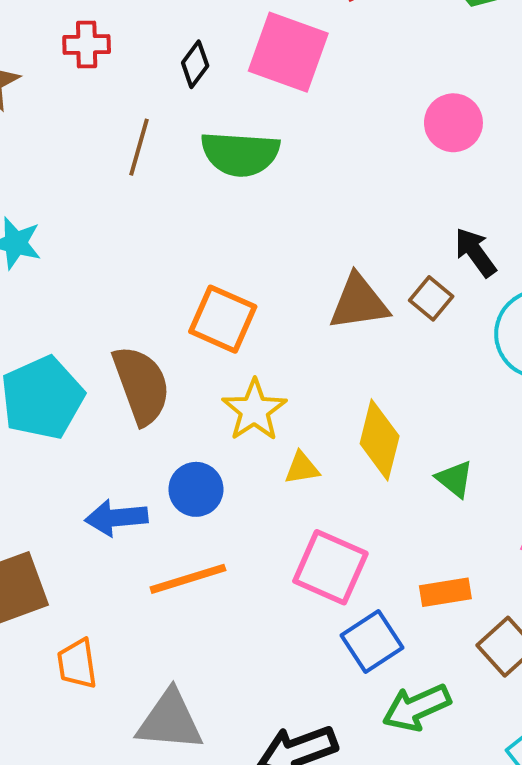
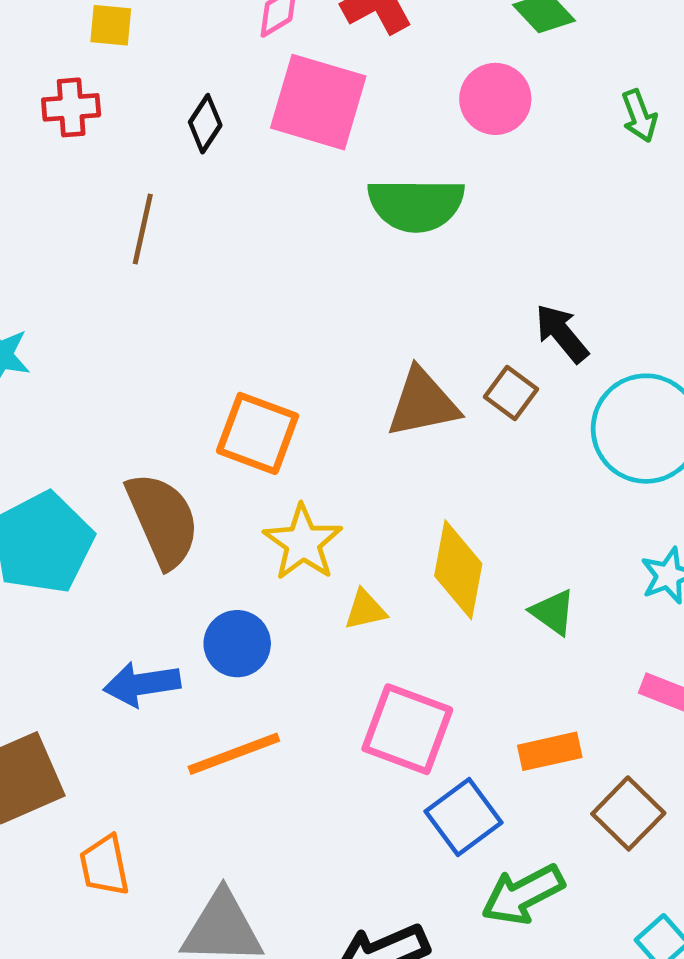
pink circle: (453, 123) -> (495, 99), moved
green semicircle: (240, 154) -> (416, 205), moved

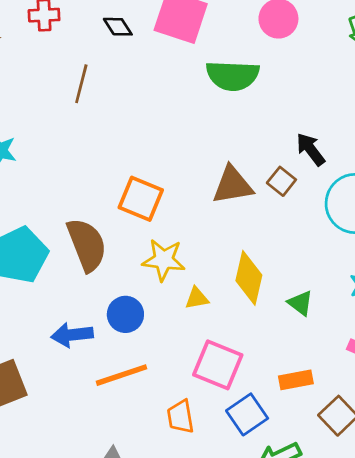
black diamond: (205, 124) -> (118, 27), turned -68
yellow star: (303, 543) -> (164, 260), turned -30
orange trapezoid: (104, 866) -> (181, 417), moved

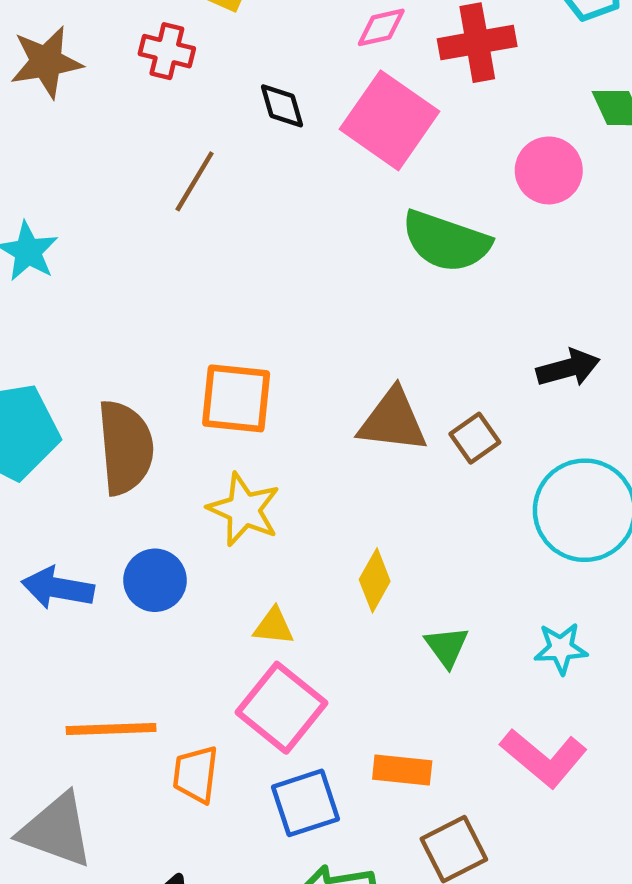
black arrow: (311, 149) -> (568, 368), moved, turned 96
orange square: (141, 199) -> (236, 398), turned -33
yellow diamond: (249, 278) -> (375, 580), size x0.7
yellow triangle: (197, 298) -> (274, 626), moved
orange line: (122, 375) -> (111, 729), moved

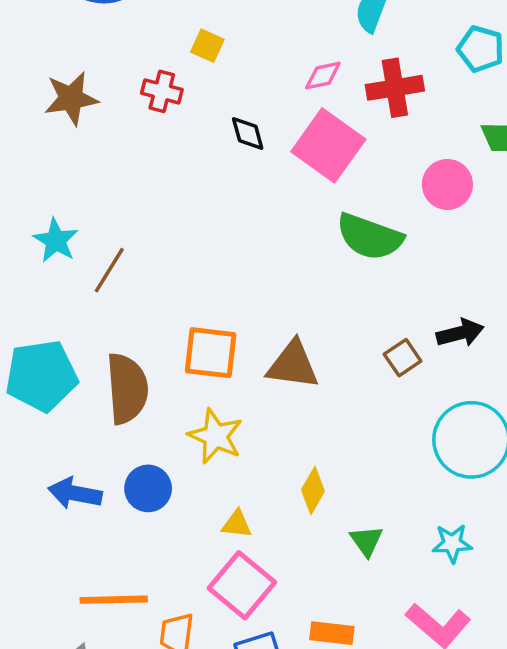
brown line: (195, 181) -> (109, 270), moved
brown triangle: (393, 421) -> (293, 365), moved
brown square: (475, 438) -> (403, 358), moved

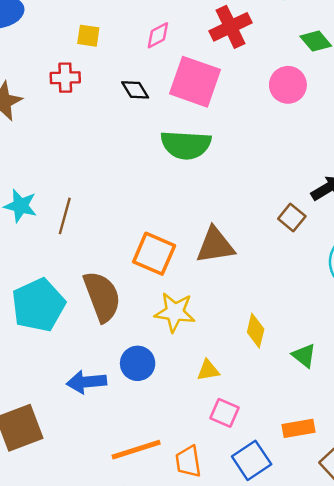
pink diamond: (323, 76) -> (158, 35), moved
green semicircle: (370, 237) -> (186, 145), moved
orange square: (211, 353) -> (154, 254), turned 33
pink square: (242, 585) -> (224, 413), size x0.6

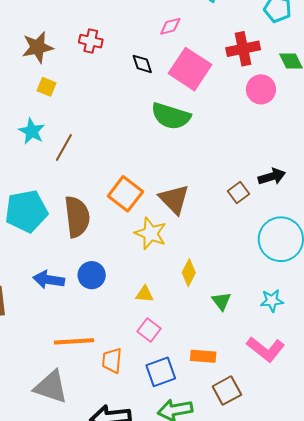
red cross: (230, 27) -> (243, 49), moved
yellow square: (88, 36) -> (47, 87), moved
brown triangle: (215, 245) -> (174, 199), turned 40
yellow star: (175, 312) -> (151, 233), moved

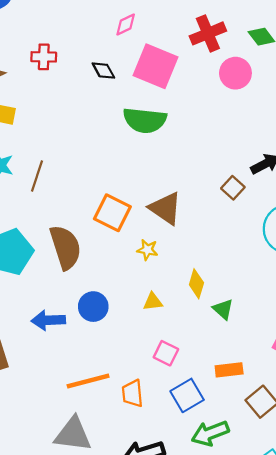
yellow star: (151, 233) -> (147, 250), size x0.6
yellow triangle: (145, 294) -> (153, 302), moved
green triangle: (221, 301) -> (223, 309), moved

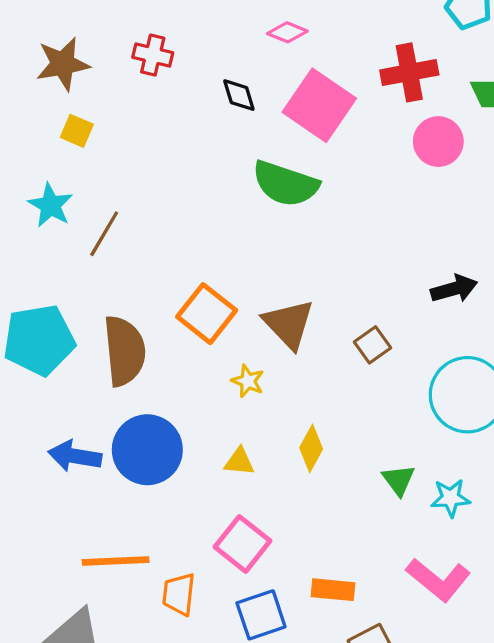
pink diamond: (126, 24) -> (287, 32), turned 35
brown square: (233, 188) -> (372, 345), moved
blue circle: (93, 307) -> (147, 450), size x1.5
green triangle: (223, 309) -> (399, 480), moved
pink square: (166, 353) -> (243, 544), size x1.4

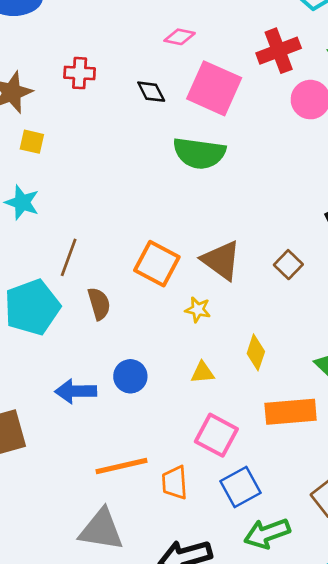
brown line: (104, 234) -> (69, 257), moved
brown semicircle: (124, 351) -> (99, 304), size x0.6
blue circle: (147, 450) -> (130, 376), size x0.6
orange rectangle: (333, 590) -> (291, 412), moved, size x1.5

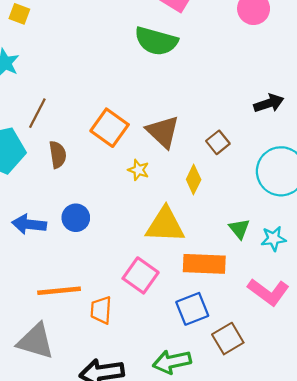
yellow diamond: (256, 352) -> (194, 180), moved
yellow triangle: (203, 373) -> (165, 225), moved, size x2.0
blue square: (241, 487) -> (192, 309), moved

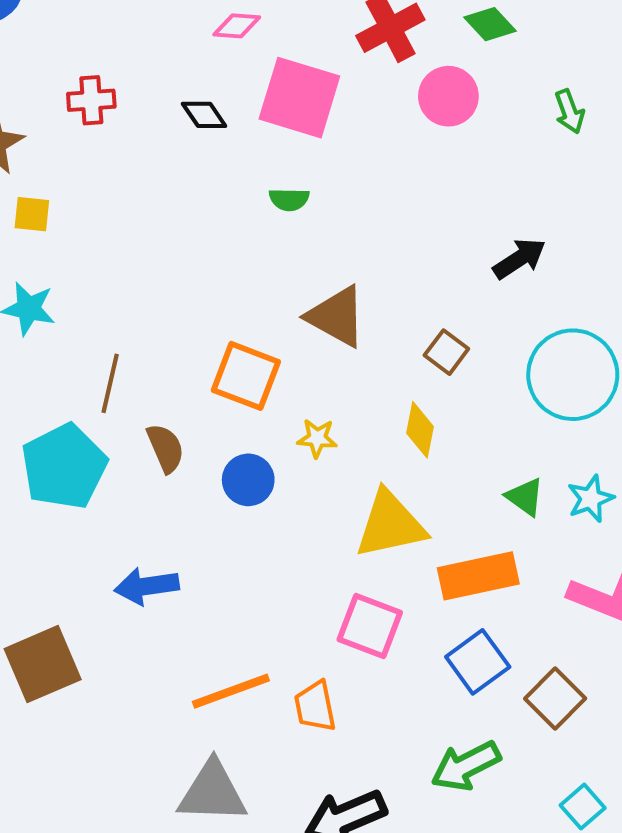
green semicircle: (156, 41) -> (289, 199), size x0.5
brown triangle: (163, 132) -> (337, 316), moved
blue circle: (76, 218) -> (248, 480), moved

